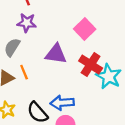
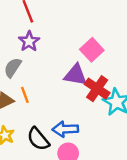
purple star: (27, 23) -> (29, 41), turned 30
purple triangle: (56, 54) -> (76, 75), moved

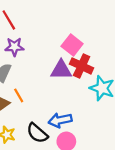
purple star: (29, 41) -> (14, 47), turned -30
red cross: (97, 89) -> (82, 66), moved

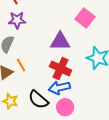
pink square: (72, 45) -> (85, 18), moved
red cross: (82, 66) -> (61, 68), moved

